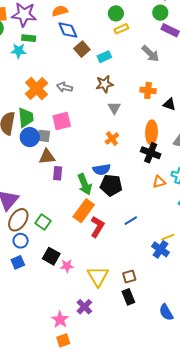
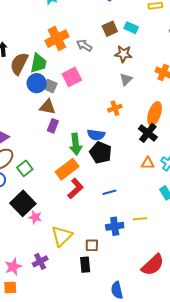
brown square: (82, 49) -> (110, 29), moved
cyan rectangle: (104, 57) -> (131, 28), turned 32
pink square: (62, 121) -> (72, 77), turned -30
blue cross: (160, 249) -> (115, 226), moved, turned 30
black square: (51, 256) -> (23, 203), size x1.4

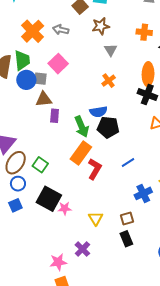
yellow triangle: (62, 236) -> (96, 218), size x0.7
pink star: (13, 267) -> (58, 262), turned 30

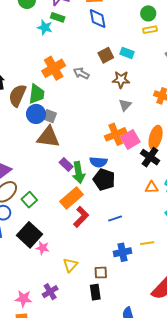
pink square: (58, 64) -> (130, 139), moved
orange cross: (109, 81) -> (116, 134), size x1.5
brown triangle: (44, 99) -> (48, 137), size x1.4
purple rectangle: (55, 116) -> (66, 164), moved, turned -64

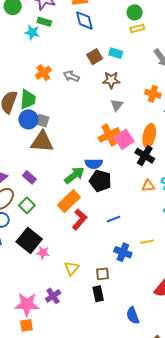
orange cross: (54, 68) -> (43, 73), size x0.7
purple rectangle: (66, 164) -> (29, 177), moved
green arrow: (79, 172) -> (74, 175), turned -115
blue cross: (122, 252) -> (123, 252), turned 36
pink star: (23, 299) -> (27, 304), size x1.4

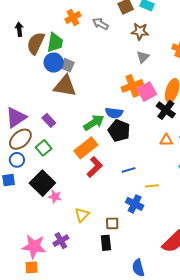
yellow line: (147, 242) -> (152, 186), moved

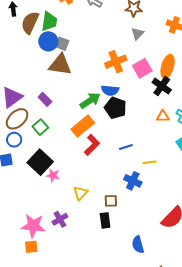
orange cross: (132, 86) -> (116, 62), moved

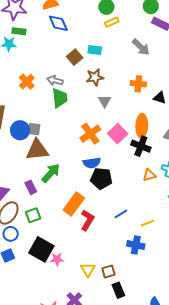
green trapezoid: (49, 21) -> (60, 98), moved
purple rectangle: (45, 99) -> (31, 187), turned 32
green arrow: (90, 101) -> (51, 173), moved
green square: (40, 127) -> (33, 215), turned 35
brown square: (111, 201) -> (108, 272), moved

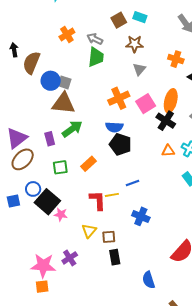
orange rectangle: (74, 204) -> (88, 164), size x0.7
green square: (33, 215) -> (60, 167), moved
red L-shape: (87, 220) -> (98, 200), moved, turned -45
yellow line: (148, 223) -> (112, 195), moved
blue circle: (11, 234) -> (33, 189), moved

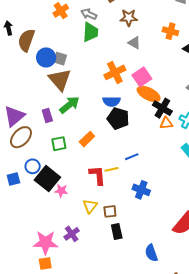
gray triangle: (139, 69) -> (134, 43), turned -40
orange ellipse: (171, 101) -> (149, 94), moved, turned -75
brown triangle: (63, 103) -> (60, 80), turned 45
black cross: (166, 121) -> (162, 108), moved

